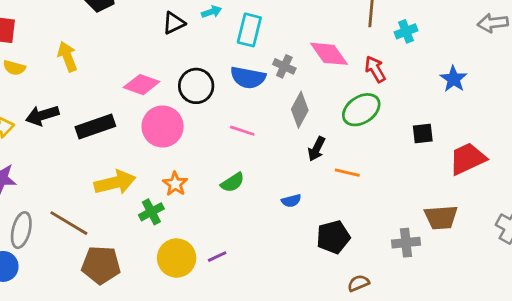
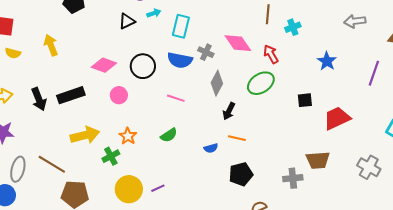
black arrow: (42, 115) -> (39, 99), moved, turned -95
pink circle: (163, 127) -> (119, 95), size x0.6
orange line: (347, 173) -> (237, 138), moved

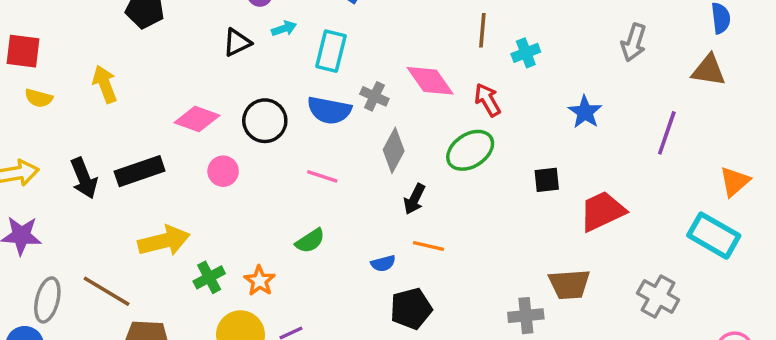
gray arrow: (355, 21) -> (634, 42), turned -65
orange star: (128, 136) -> (260, 281), moved
black pentagon: (241, 174) -> (411, 309), moved

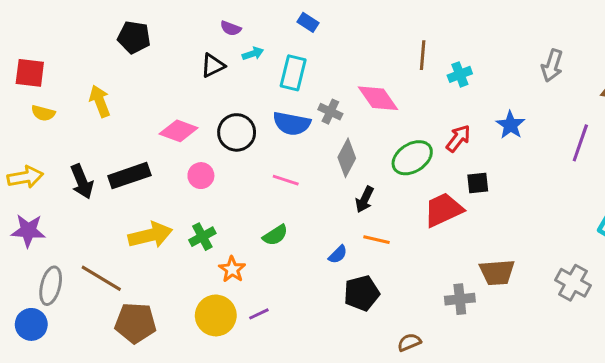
red arrow: (488, 100) -> (458, 138), moved, turned 68
red trapezoid: (602, 211) -> (443, 210), moved
blue semicircle: (383, 263) -> (338, 254), turned -30
green cross: (209, 277) -> (202, 237), moved

